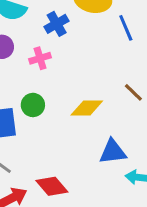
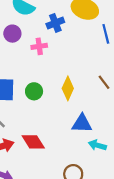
green circle: (33, 105) -> (34, 91), moved
yellow diamond: (87, 108) -> (68, 88), turned -75

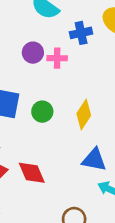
purple circle: (12, 34) -> (33, 53), moved

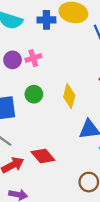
blue cross: (81, 33) -> (46, 20), moved, turned 30
green circle: (42, 112) -> (34, 94), moved

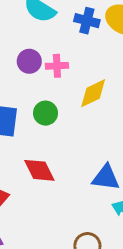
yellow diamond: (69, 96) -> (93, 93), moved, turned 35
red diamond: (43, 156) -> (39, 170), moved

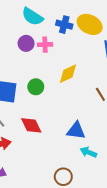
purple circle: (29, 61) -> (26, 43), moved
pink cross: (57, 66) -> (45, 45), moved

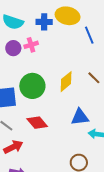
yellow diamond: (68, 74) -> (66, 82), moved
green circle: (36, 87) -> (32, 86), size x1.6

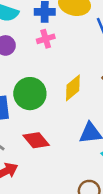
pink cross: (31, 45) -> (46, 39), moved

